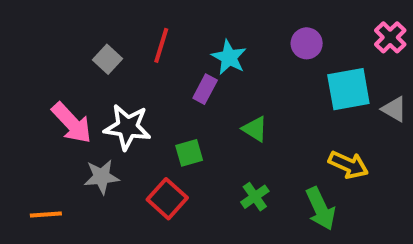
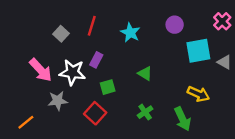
purple rectangle: (205, 89) -> (96, 60), moved
orange line: (46, 215) -> (26, 122), turned -36

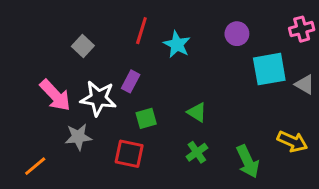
pink cross: (222, 21) -> (302, 29), turned 30
red line: (92, 26) -> (141, 31), moved
green triangle: (145, 73) -> (197, 112), moved
yellow arrow: (198, 94) -> (292, 141), moved
red square: (95, 113) -> (129, 154), turned -30

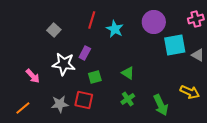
purple circle: (237, 34) -> (154, 22), size x1.5
pink arrow: (55, 95) -> (33, 76), moved, size x0.7
gray star: (78, 137) -> (60, 104), moved

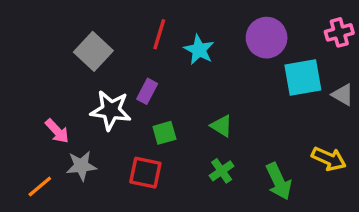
gray square: (54, 30) -> (93, 51), size x1.5
gray star: (60, 104) -> (81, 166), moved

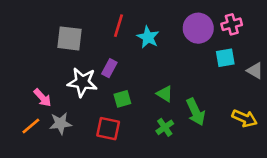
pink cross: (339, 32) -> (232, 24), moved
gray square: (93, 51) -> (69, 38), turned -36
cyan square: (303, 77) -> (225, 58), size x0.7
green arrow: (279, 181) -> (196, 112), moved
orange line: (40, 186) -> (31, 126), moved

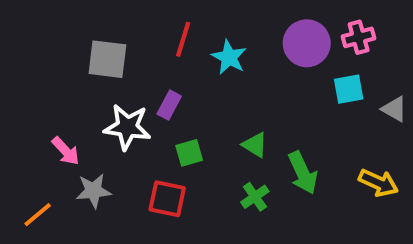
orange line: (31, 126) -> (38, 215), moved

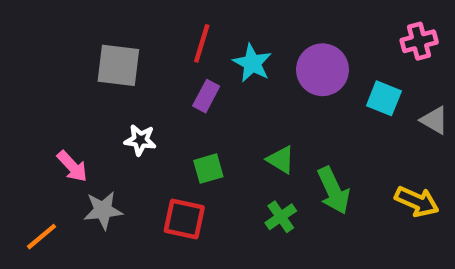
pink cross: (359, 37) -> (419, 41), moved
purple circle: (307, 43) -> (322, 70), moved
cyan square: (349, 89) -> (384, 98), turned 32
purple rectangle: (169, 105) -> (206, 96), moved
white star: (127, 127) -> (140, 140), size x0.6

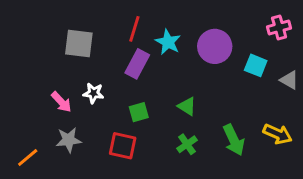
purple rectangle: (206, 96) -> (137, 64), size x1.4
pink arrow: (72, 166) -> (61, 102), moved
green arrow: (333, 190) -> (234, 140), moved

